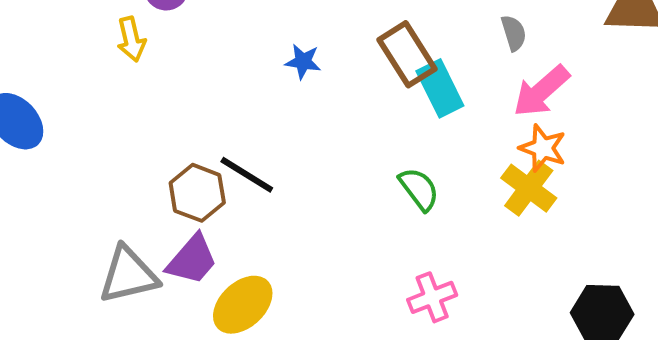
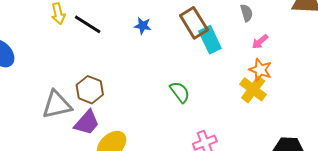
pink arrow: (541, 91) -> (260, 42), size x0.6
black line: (247, 175) -> (88, 24), moved
green semicircle: (419, 189) -> (180, 92), moved
gray triangle: (128, 275) -> (57, 105), moved

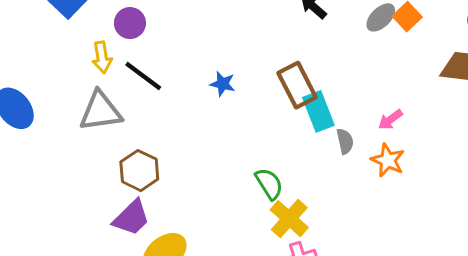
gray semicircle: (247, 13) -> (345, 141), moved
yellow cross: (253, 89) -> (289, 219), moved
gray triangle: (57, 105) -> (100, 111), moved

